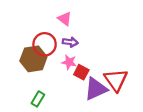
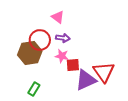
red square: (81, 72) -> (73, 65), turned -32

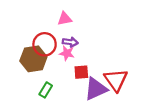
pink triangle: (58, 17) -> (65, 19), turned -48
pink star: (62, 56) -> (67, 53), moved
green rectangle: (34, 89) -> (46, 90), moved

